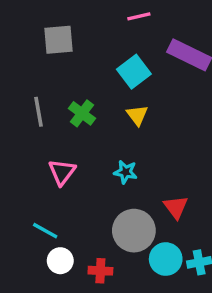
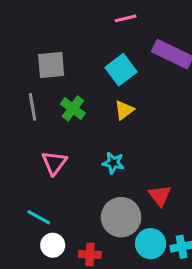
gray square: (59, 40) -> (51, 65), moved
yellow triangle: (137, 115) -> (124, 110), turned 30

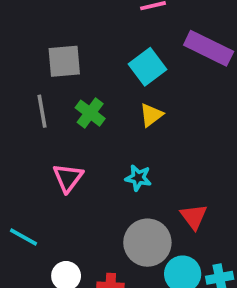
cyan line: (39, 217) -> (23, 237), moved

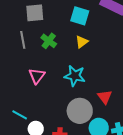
cyan square: (147, 67) -> (80, 16), turned -36
cyan star: (138, 178) -> (75, 76), size x1.5
cyan line: (23, 237) -> (20, 115), moved

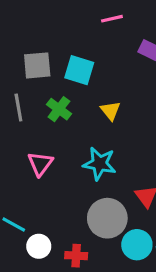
cyan square: (80, 16) -> (79, 70), moved
yellow triangle: (82, 42) -> (110, 111), turned -32

